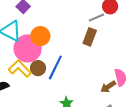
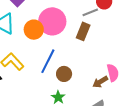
pink circle: (28, 48) -> (52, 21), moved
brown circle: (38, 68) -> (64, 74), moved

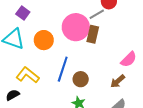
pink circle: (52, 21) -> (76, 27), moved
pink semicircle: (113, 73) -> (129, 59), moved, turned 66

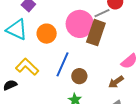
brown rectangle: (93, 34) -> (96, 33), size x1.4

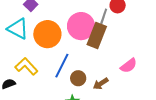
gray line: (102, 13) -> (104, 16), turned -49
orange circle: (47, 34) -> (47, 34), size x1.4
brown arrow: (116, 82) -> (101, 84), moved

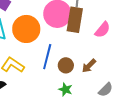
pink semicircle: (129, 66) -> (102, 30), moved

